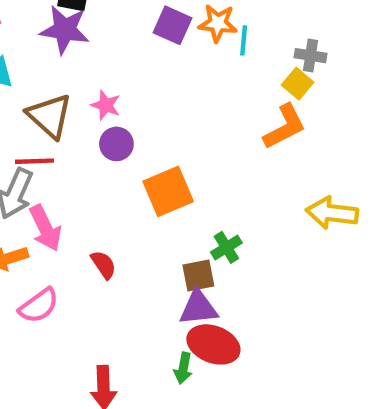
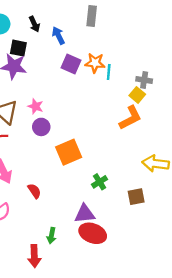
brown square: (198, 275) -> (136, 197), moved
green arrow: (183, 368) -> (52, 236), moved

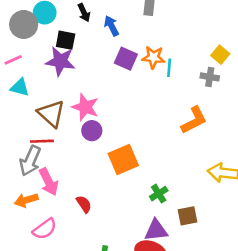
yellow square: (137, 95) -> (220, 55), moved
pink star: (36, 106) -> (85, 107), size x1.5
brown square: (136, 197) -> (187, 216), moved
purple triangle: (85, 214) -> (156, 230), moved

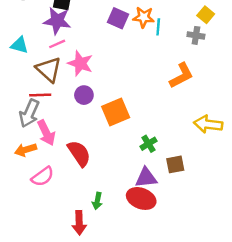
pink line: (13, 60) -> (57, 44), moved
purple circle: (92, 131) -> (84, 95), moved
red semicircle: (84, 204) -> (79, 153), size x1.6

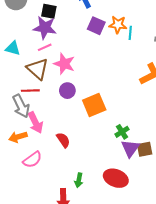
gray arrow: (29, 113) -> (21, 106), turned -50
red semicircle: (79, 153) -> (63, 140), size x0.7
purple triangle: (146, 178) -> (130, 148), moved, turned -48

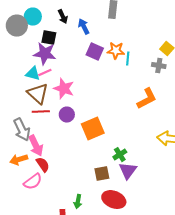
cyan triangle: (13, 48) -> (33, 74), moved
red line: (30, 91) -> (41, 112), moved
red semicircle: (63, 140) -> (43, 165), moved
brown square: (145, 149) -> (102, 174), moved

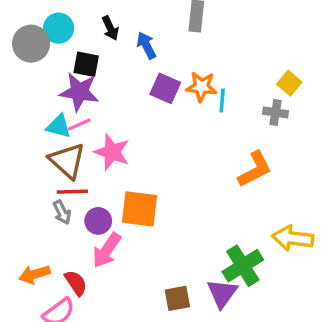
purple circle: (67, 115) -> (98, 221), moved
orange square: (93, 129) -> (139, 209), moved, turned 30
gray arrow: (22, 130) -> (62, 212), moved, size x0.6
pink arrow: (36, 146) -> (107, 250), moved, turned 60
green cross: (120, 155) -> (243, 266), moved, size x1.6

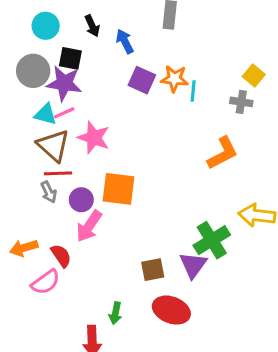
gray circle: (31, 44) -> (33, 71), moved

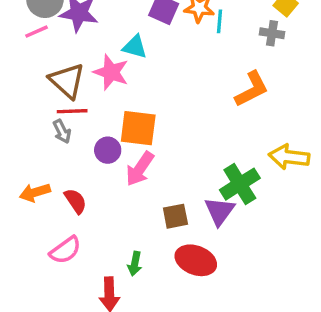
pink line: (64, 113) -> (37, 32), moved
cyan triangle: (46, 114) -> (135, 47), moved
purple circle: (81, 200) -> (108, 150), moved
pink arrow: (89, 226) -> (140, 169), moved
pink semicircle: (46, 282) -> (65, 250), moved

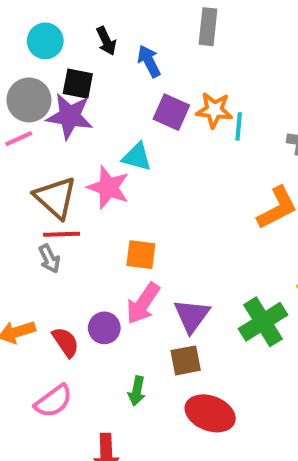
orange square: (138, 128) -> (141, 255), size x0.7
purple circle: (108, 150) -> (104, 328), moved
purple triangle: (219, 211) -> (192, 316), moved
green arrow: (135, 264) -> (137, 391), moved

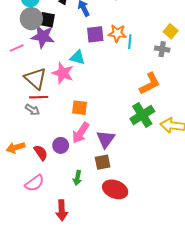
gray circle: (29, 100) -> (31, 19), moved
purple square: (171, 112) -> (95, 34), turned -30
gray arrow: (49, 259) -> (32, 110), turned -32
green cross: (263, 322) -> (142, 115), moved

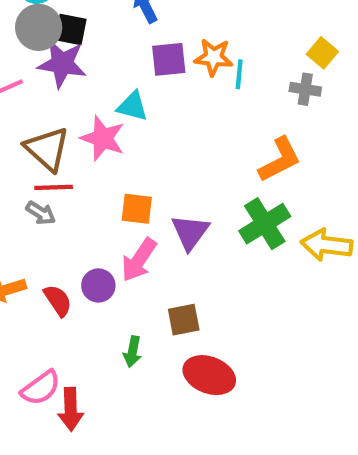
purple triangle: (106, 139) -> (190, 232), moved
pink semicircle: (34, 183) -> (41, 388), moved
red arrow: (62, 210) -> (71, 409), moved

